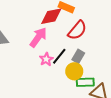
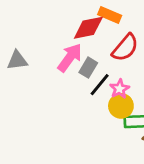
gray rectangle: (78, 56) -> (88, 68), moved
pink star: (46, 59) -> (120, 89), moved

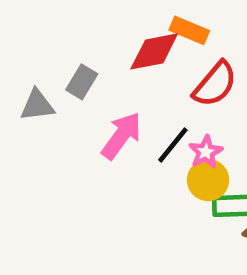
pink arrow: (70, 58) -> (121, 136), moved
gray rectangle: (88, 68) -> (82, 82), moved

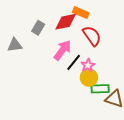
gray rectangle: (82, 82) -> (38, 28), moved
red semicircle: (215, 84) -> (92, 36), turned -75
pink arrow: (121, 136) -> (62, 50), moved

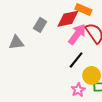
pink arrow: (62, 50) -> (77, 34), moved
pink star: (88, 65) -> (78, 90), moved

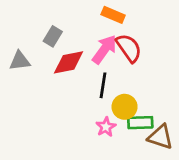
red diamond: (68, 19) -> (69, 62), moved
black line: (76, 60) -> (103, 85), turned -30

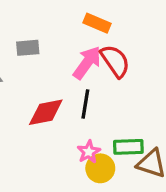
gray rectangle: (53, 36) -> (28, 48), turned 54
red diamond: (69, 62) -> (46, 112), moved
yellow circle: (125, 107) -> (100, 168), moved

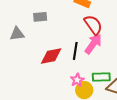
pink arrow: (87, 63) -> (93, 44), moved

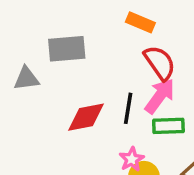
gray rectangle: (40, 17) -> (67, 49), size x1.5
green rectangle: (101, 77) -> (168, 126), moved

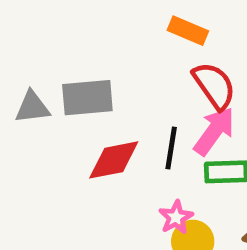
gray rectangle: (67, 49) -> (87, 98), moved

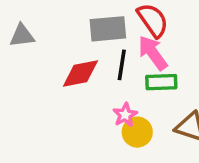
gray rectangle: (87, 98) -> (108, 29), moved
pink arrow: (214, 131) -> (153, 53), turned -72

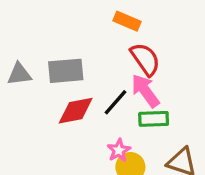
gray rectangle: (108, 29) -> (66, 71), moved
black line: (122, 65) -> (115, 102), turned 32

